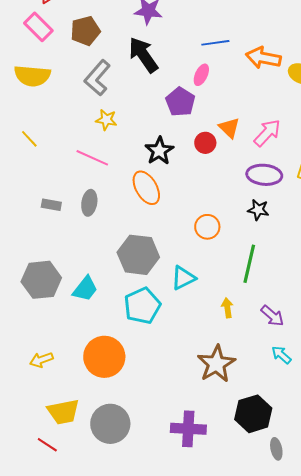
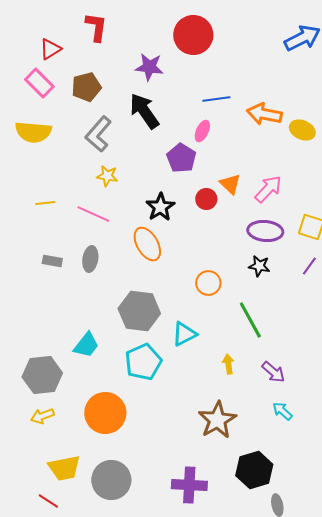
yellow line: (29, 139) -> (45, 203), moved, turned -54
green line: (249, 264) -> (250, 320), turned -42
gray hexagon: (41, 280) -> (42, 375), moved

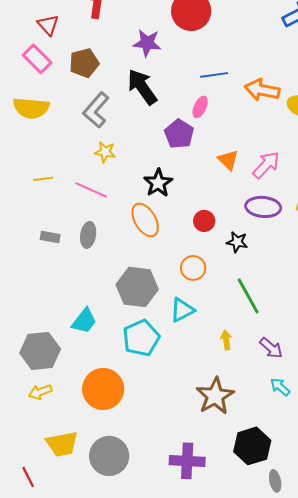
red triangle: (50, 49) -> (48, 25), turned -40
red circle: (206, 199) -> (204, 221), moved
black star: (259, 266) -> (237, 242), moved
orange circle: (208, 283) -> (193, 268), moved
red line: (48, 501) -> (28, 477), moved, turned 30

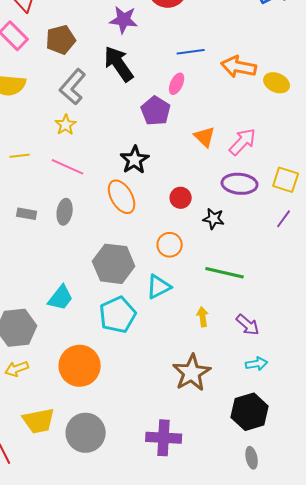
yellow star: (105, 152) -> (66, 125), moved, turned 30
green line: (248, 296) -> (225, 273), turned -48
cyan arrow: (280, 387) -> (257, 364), turned 130
black hexagon: (252, 446) -> (250, 412), moved

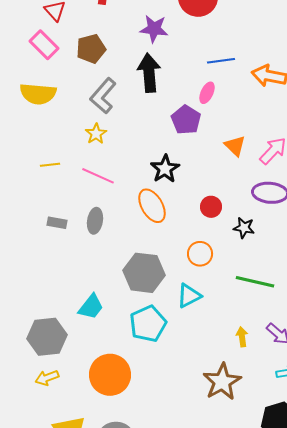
black arrow: (119, 64) -> (149, 73), turned 30
yellow arrow: (203, 317) -> (242, 337), moved

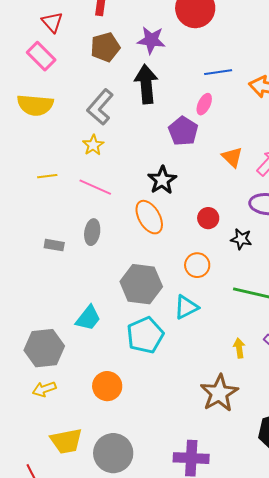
brown pentagon: (91, 49) -> (105, 47), moved
gray rectangle: (57, 223) -> (54, 245), moved
orange circle: (110, 375) -> (107, 386), size x0.7

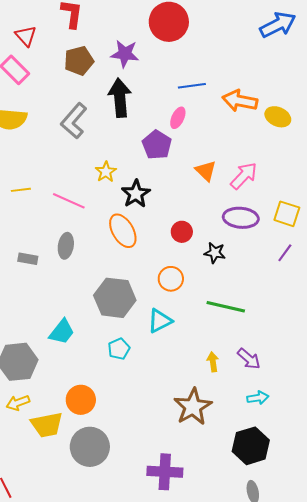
yellow star: (93, 145) -> (106, 172), moved
cyan pentagon: (145, 335) -> (119, 349), size x0.6
yellow trapezoid: (66, 441) -> (47, 425), moved
gray circle: (113, 453) -> (90, 447), moved

